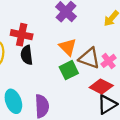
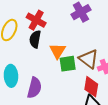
orange triangle: (68, 47) -> (58, 51), moved
red diamond: (101, 86) -> (91, 87), turned 55

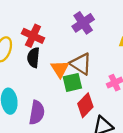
brown triangle: (89, 59) -> (81, 64), moved
red diamond: (91, 87) -> (85, 105), moved, turned 40

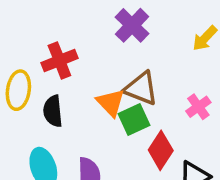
red cross: (33, 36) -> (59, 60), turned -35
black semicircle: (33, 58) -> (53, 111), moved

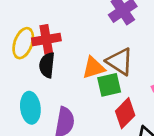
red cross: (59, 60) -> (46, 39), moved
orange triangle: (111, 103) -> (94, 68), turned 45

